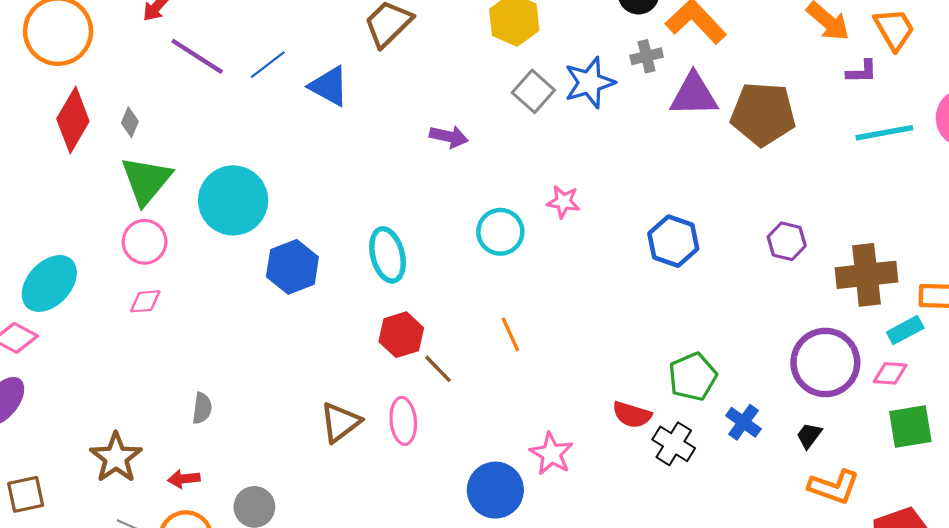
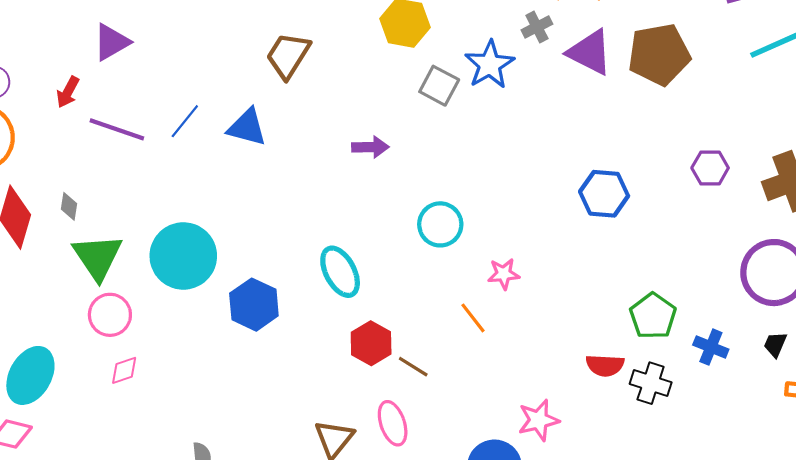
purple triangle: (694, 95) -> (590, 52), turned 42
pink star: (563, 202) -> (504, 274), moved
pink star: (551, 454) -> (539, 420), turned -30

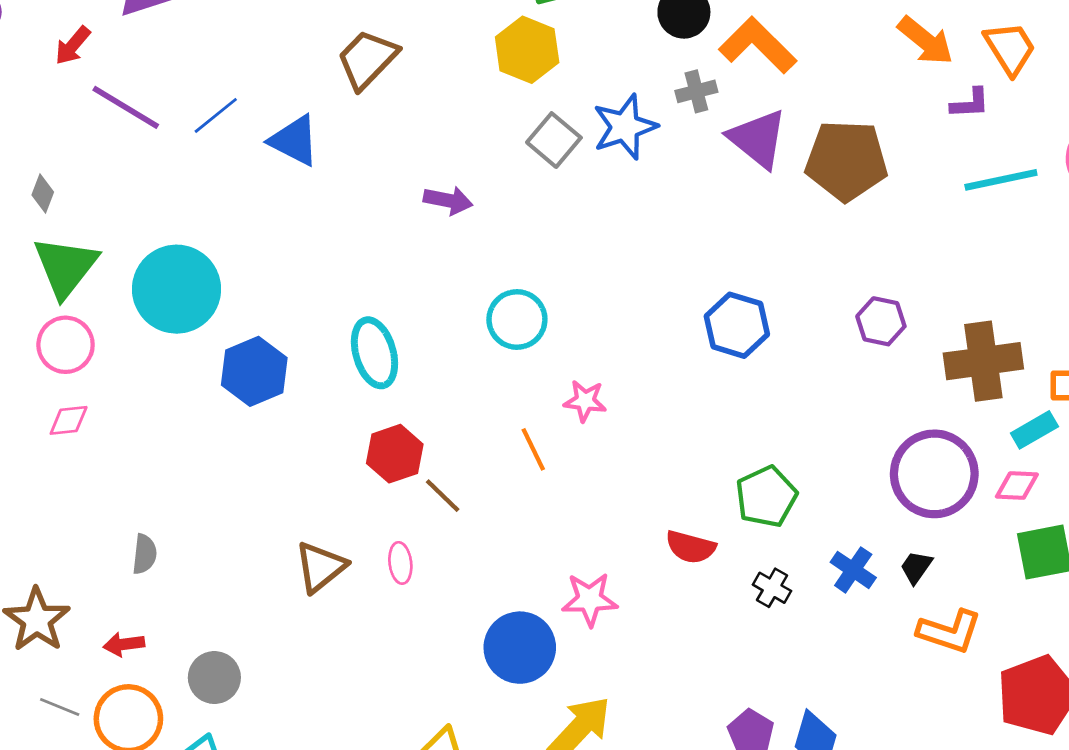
blue cross: (711, 347) -> (853, 570), moved
black cross: (651, 383) -> (772, 588), moved, size x0.7
pink ellipse: (393, 423) -> (400, 563), size x0.7

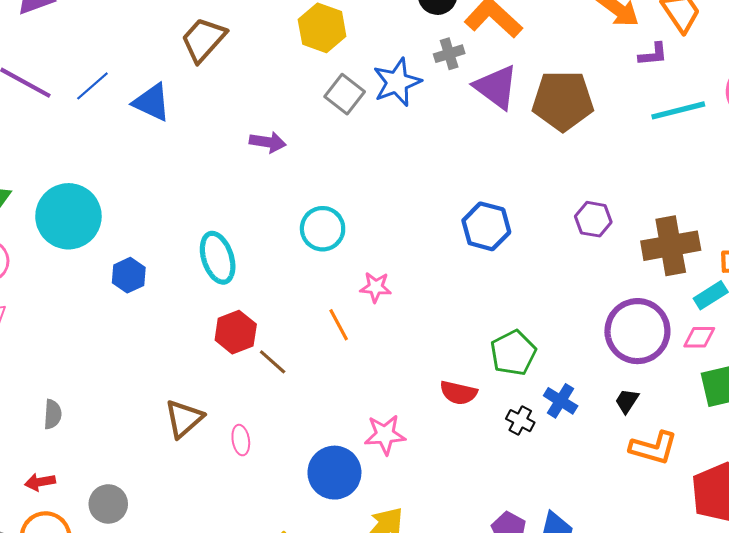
blue hexagon: (254, 371) -> (129, 275), size x0.7
pink ellipse: (400, 563) -> (241, 440), moved
blue cross: (853, 570) -> (561, 401), moved

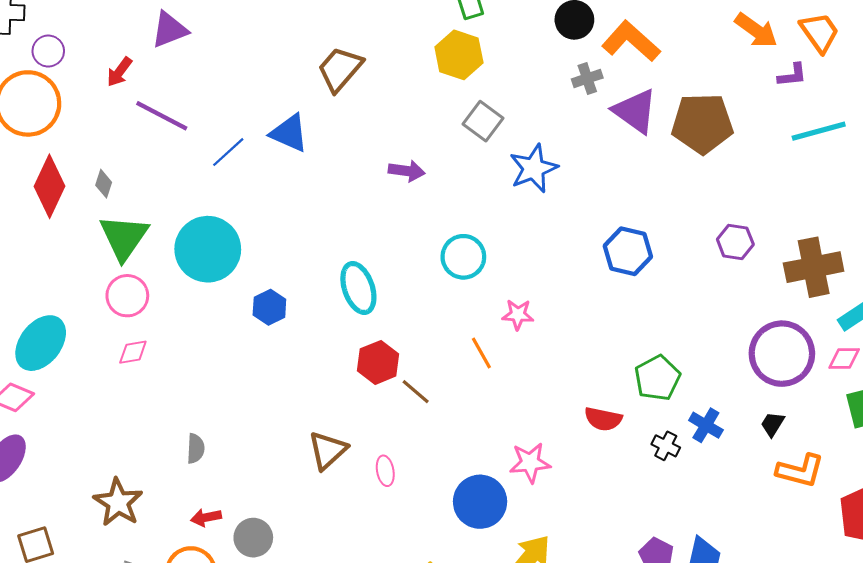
blue star: (397, 82) -> (534, 168), moved
blue line: (92, 86) -> (228, 152), moved
red arrow: (40, 482) -> (206, 517), moved

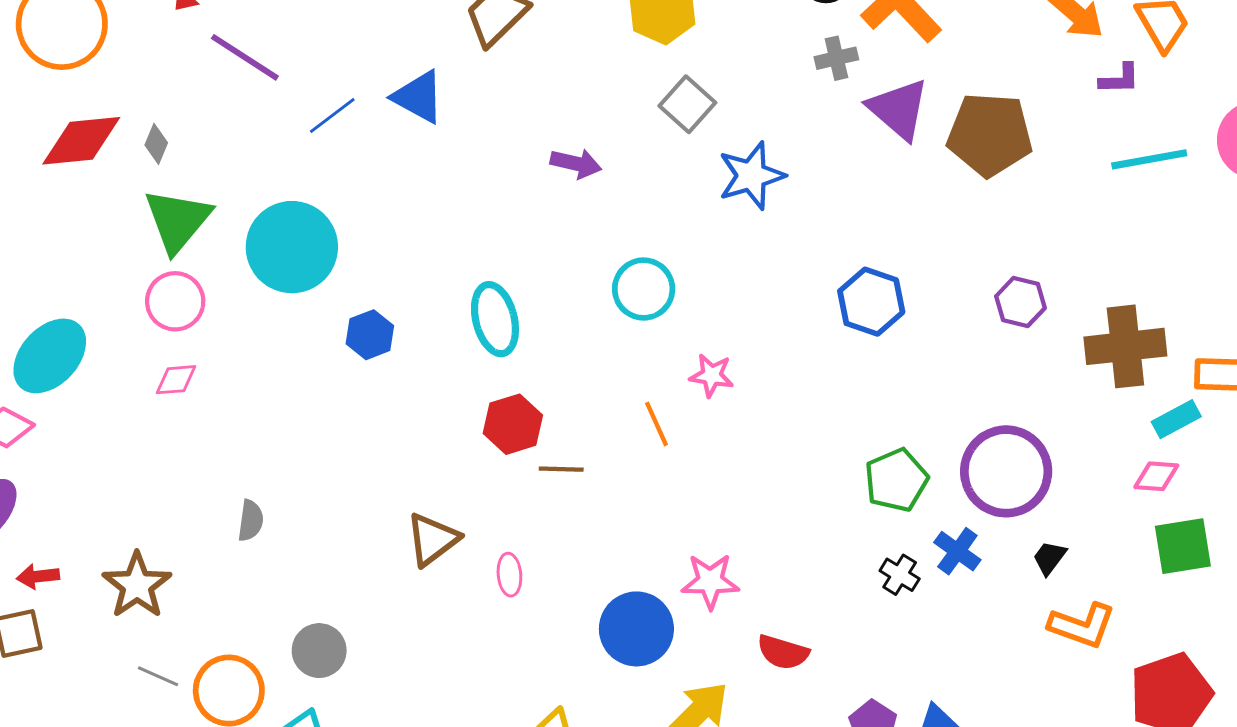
red diamond: (49, 186) -> (81, 141), turned 54
purple circle: (782, 354) -> (1006, 471), moved
brown line: (416, 392) -> (561, 469), turned -44
red semicircle: (603, 419) -> (783, 652), moved
red arrow: (206, 517) -> (38, 576), moved

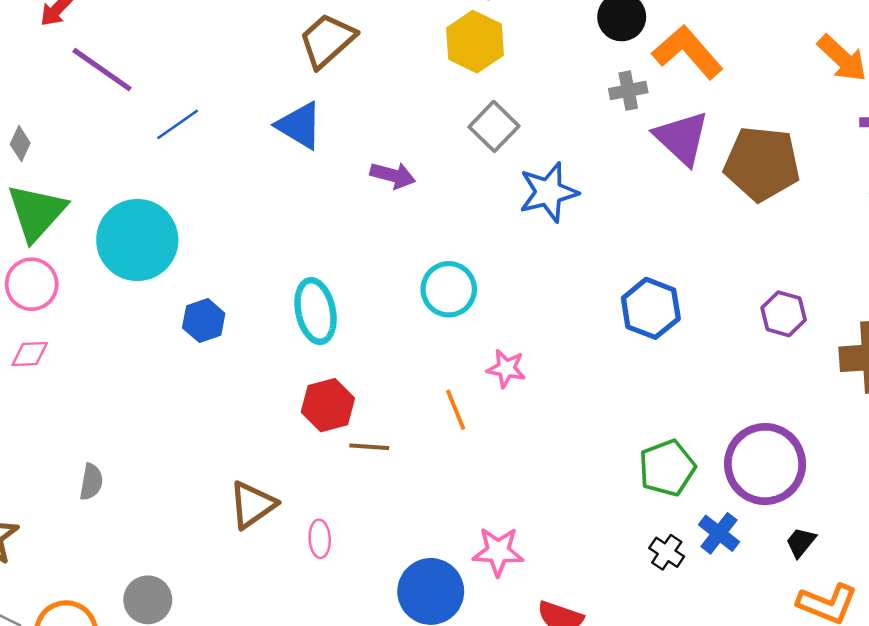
blue triangle: (419, 97) -> (299, 125), moved

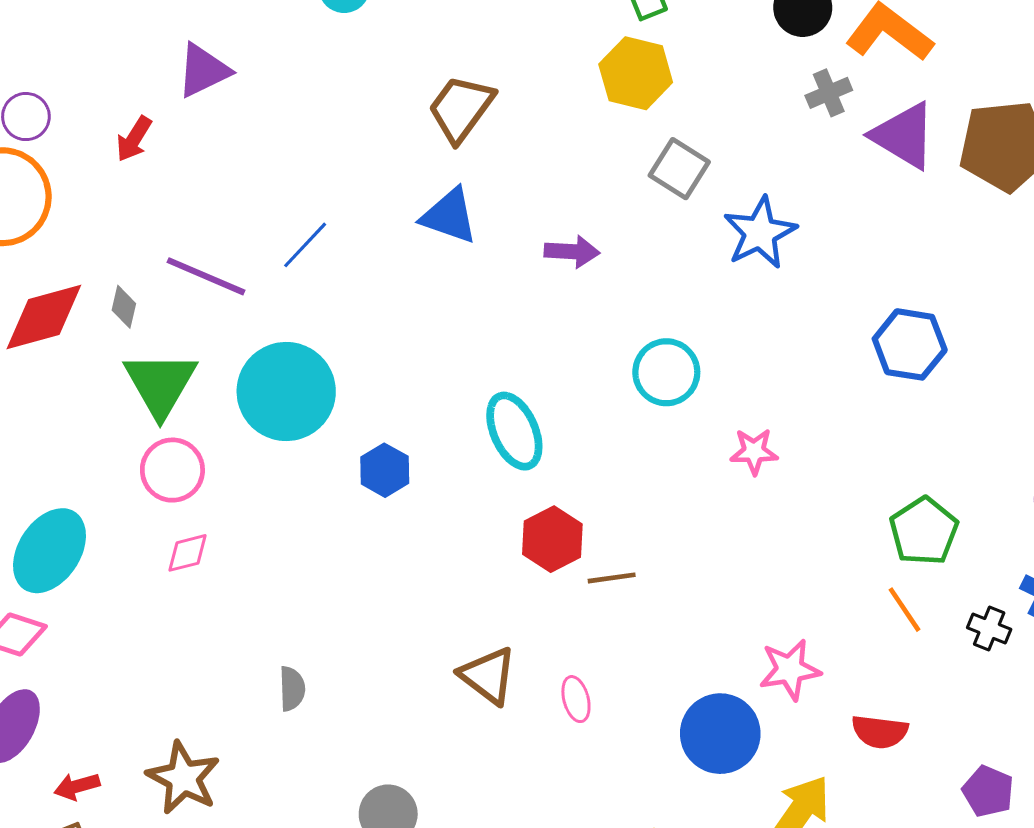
purple line: (102, 70) -> (206, 276), moved
orange line: (456, 410) -> (905, 610), moved
green pentagon: (667, 468) -> (924, 531), moved
brown triangle: (252, 505) -> (488, 676), turned -36

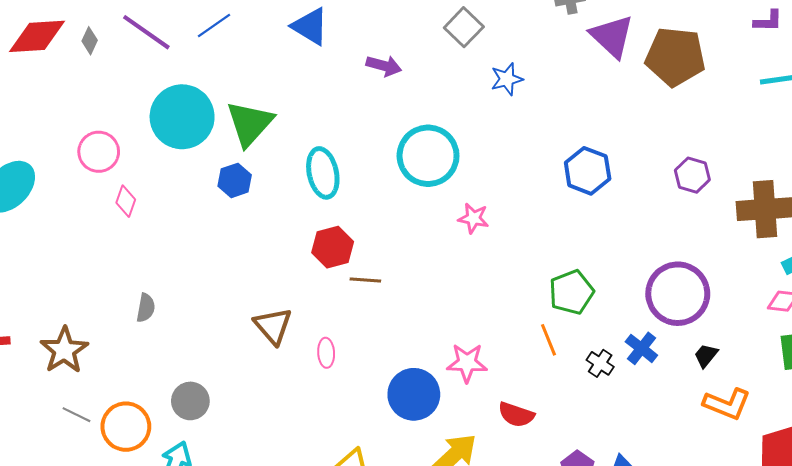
blue star: (760, 233) -> (507, 79), size x0.7
cyan circle: (666, 372) -> (428, 156), size x1.4
green triangle: (160, 384) -> (250, 123), moved
pink diamond: (187, 553) -> (126, 201), moved, turned -68

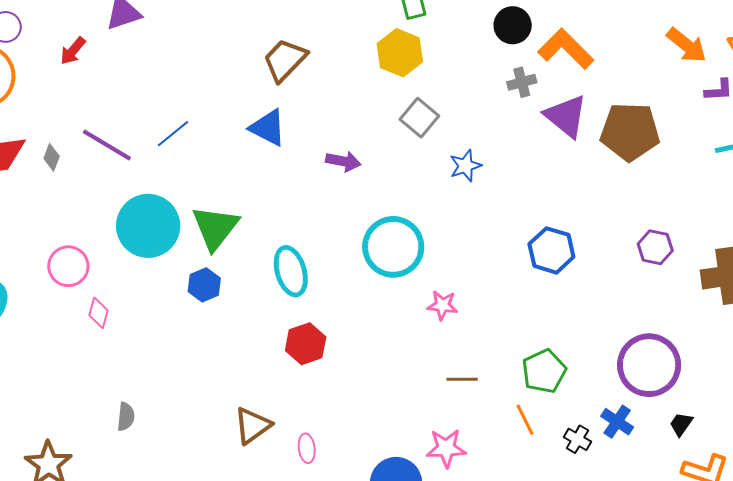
brown line: (365, 280) -> (462, 379), moved
brown triangle: (273, 326) -> (252, 426), turned 39

